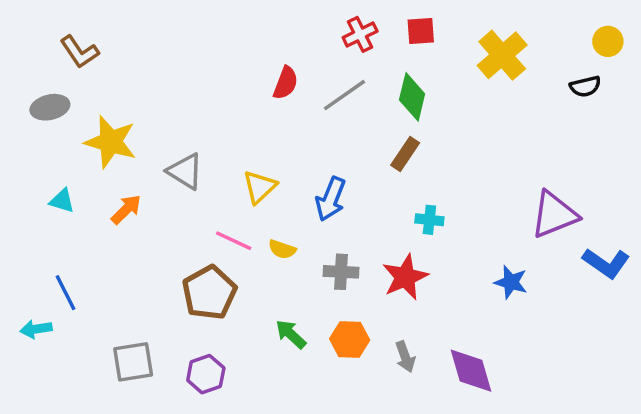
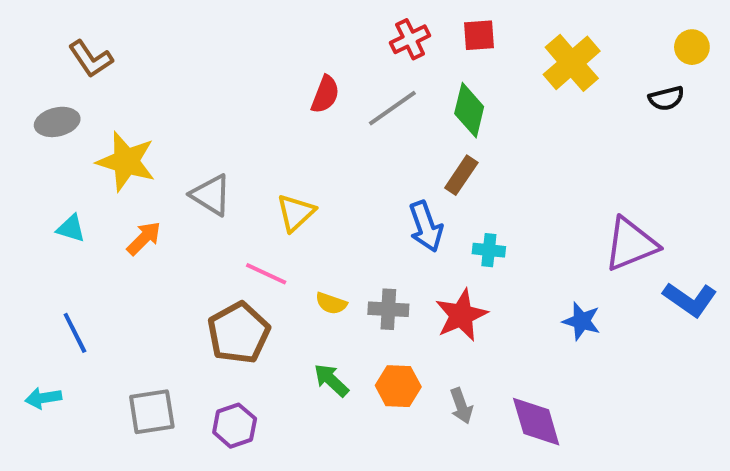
blue arrow: (331, 199) -> (426, 226), moved, turned -42
yellow semicircle: (282, 249) -> (331, 303), moved
cyan arrow: (36, 329) -> (43, 398), moved

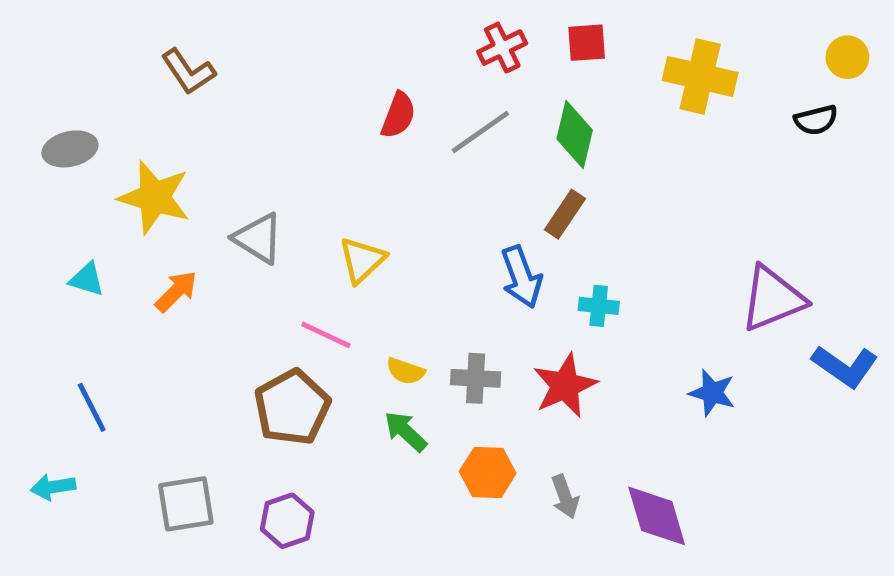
brown L-shape: (91, 59) -> (188, 72), moved
yellow cross: (572, 63) -> (700, 77), turned -36
green arrow: (331, 380) -> (406, 431), moved

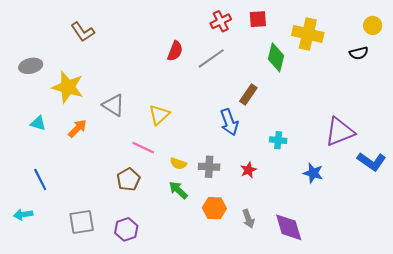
green diamond: (575, 134) -> (276, 57), moved
cyan cross: (599, 306) -> (278, 140), moved
red star: (565, 386) -> (248, 170), size x0.6
brown pentagon: (292, 407) -> (128, 179), size x0.7

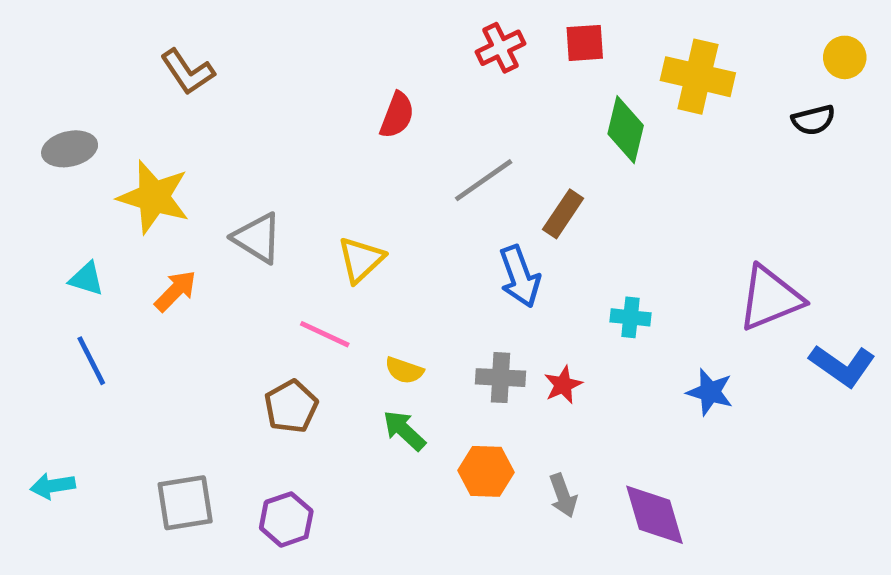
gray line: (211, 58) -> (484, 180), moved
gray cross: (209, 167) -> (500, 378), moved
blue line: (40, 179) -> (91, 361), moved

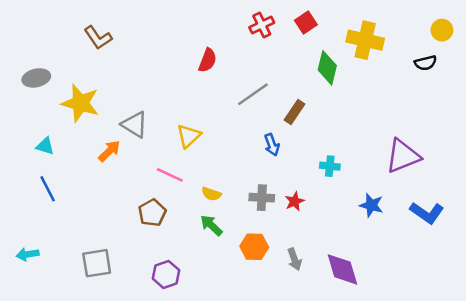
red square: (585, 43) -> (306, 23), turned -30
blue arrow: (520, 276) -> (272, 145), size x0.7
orange arrow: (175, 291) -> (109, 151), moved
blue L-shape: (842, 366) -> (427, 213), moved
purple hexagon: (286, 520) -> (166, 274), moved

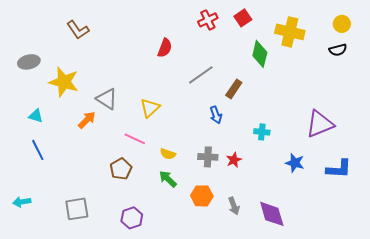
yellow circle: (442, 30) -> (342, 24), moved
blue L-shape: (427, 213) -> (339, 169), turned -32

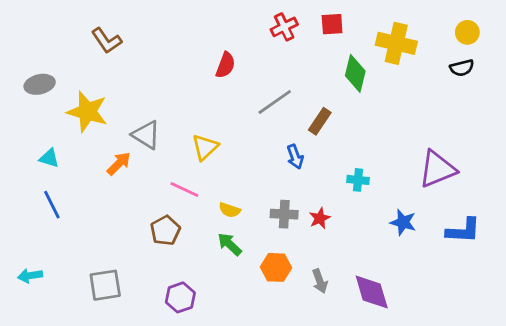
red square: (243, 18) -> (332, 24), turned 30

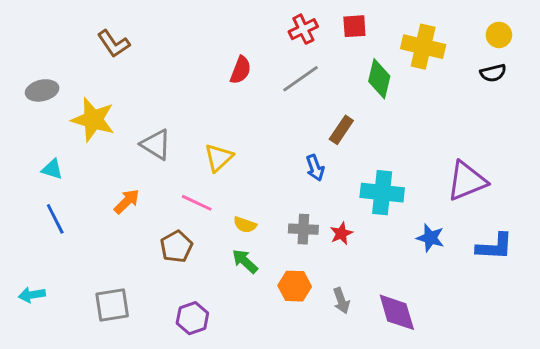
gray line: (275, 102) -> (300, 79), moved
orange arrow: (119, 164) -> (127, 201), moved
cyan cross: (358, 180) -> (382, 193), size x1.8

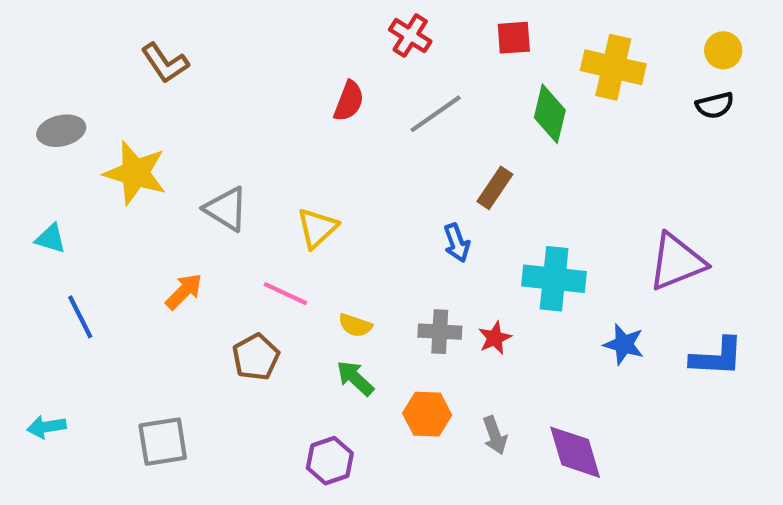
red cross: (303, 29) -> (410, 36), moved, turned -32
cyan triangle: (52, 169) -> (51, 239), moved
purple hexagon: (192, 318) -> (330, 461), moved

